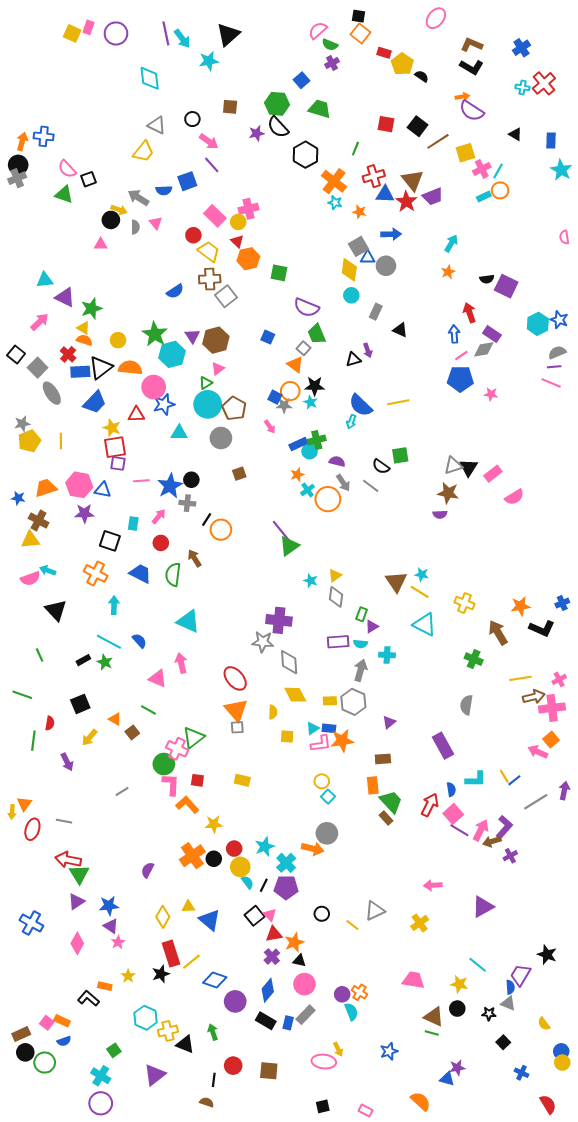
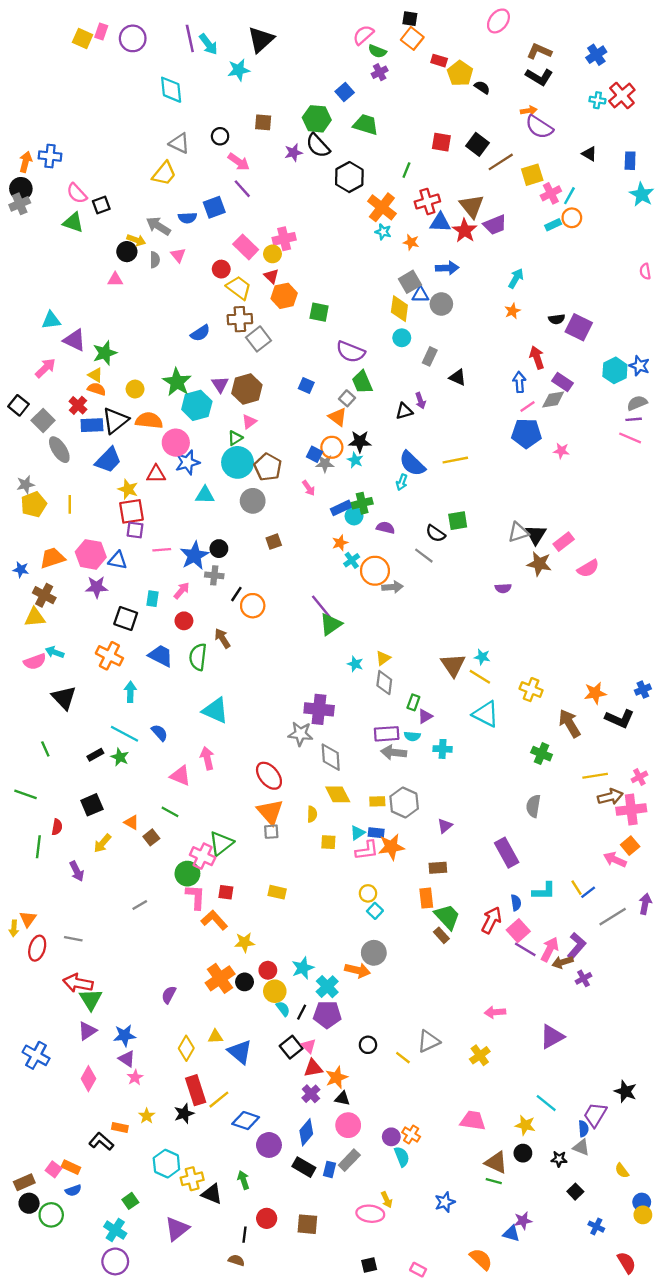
gray arrow: (343, 483) -> (392, 587), moved, turned -60
brown star: (448, 493) -> (539, 564), moved
gray arrow: (361, 670) -> (394, 752), moved, turned -100

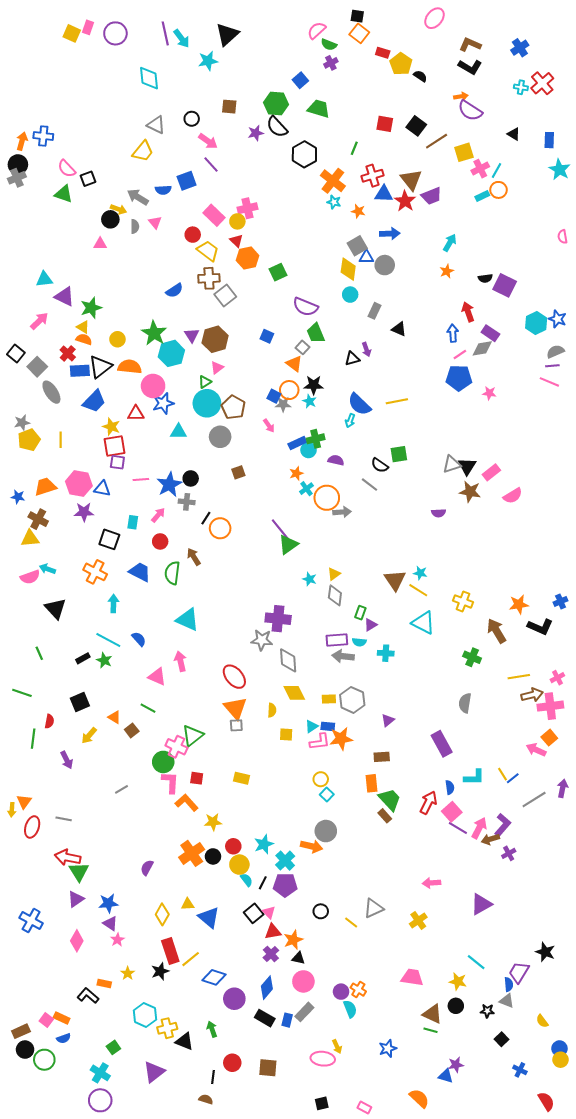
green square: (319, 312) -> (278, 272), turned -36

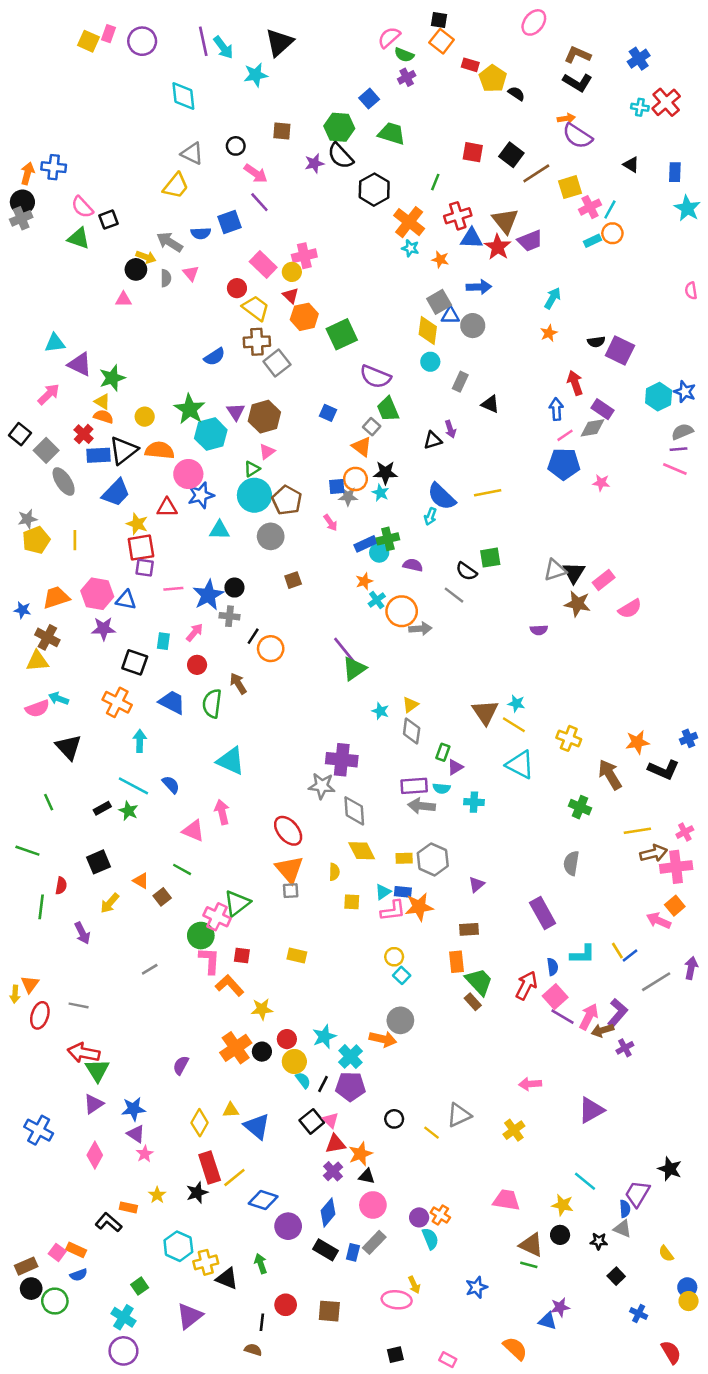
green square: (278, 272) -> (342, 334), size x1.4
blue square: (274, 396) -> (337, 486), turned -32

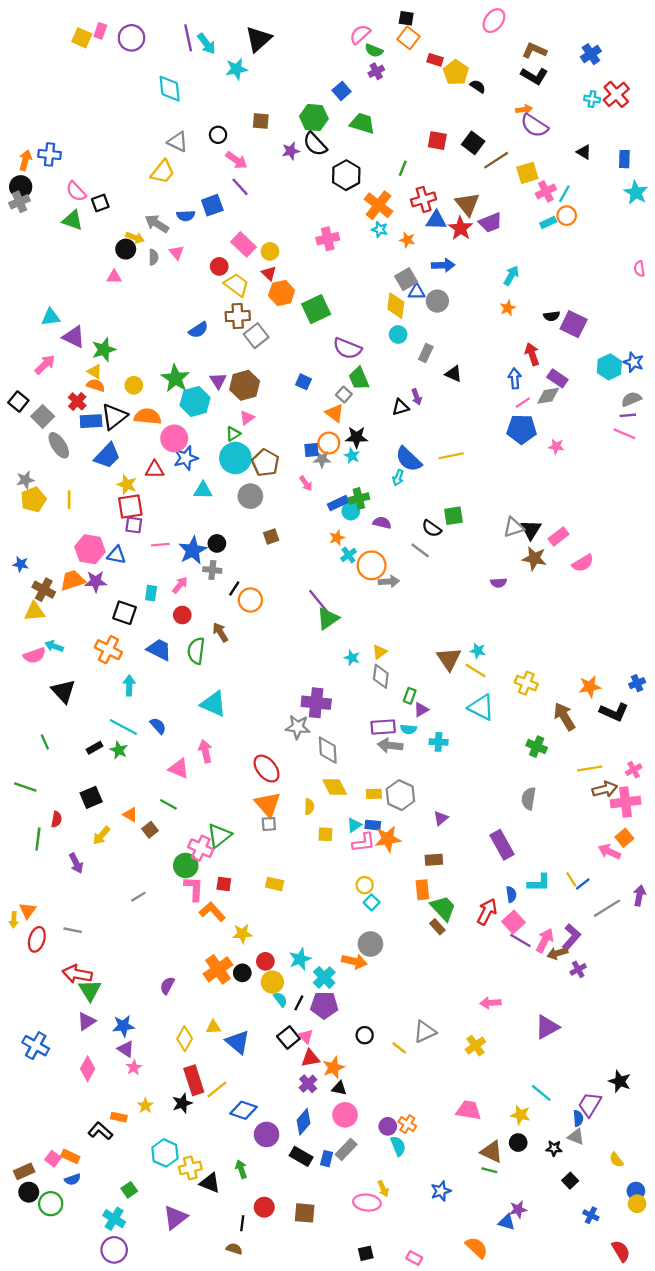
pink cross: (304, 256) -> (328, 239), moved
orange trapezoid: (56, 597) -> (73, 580), moved

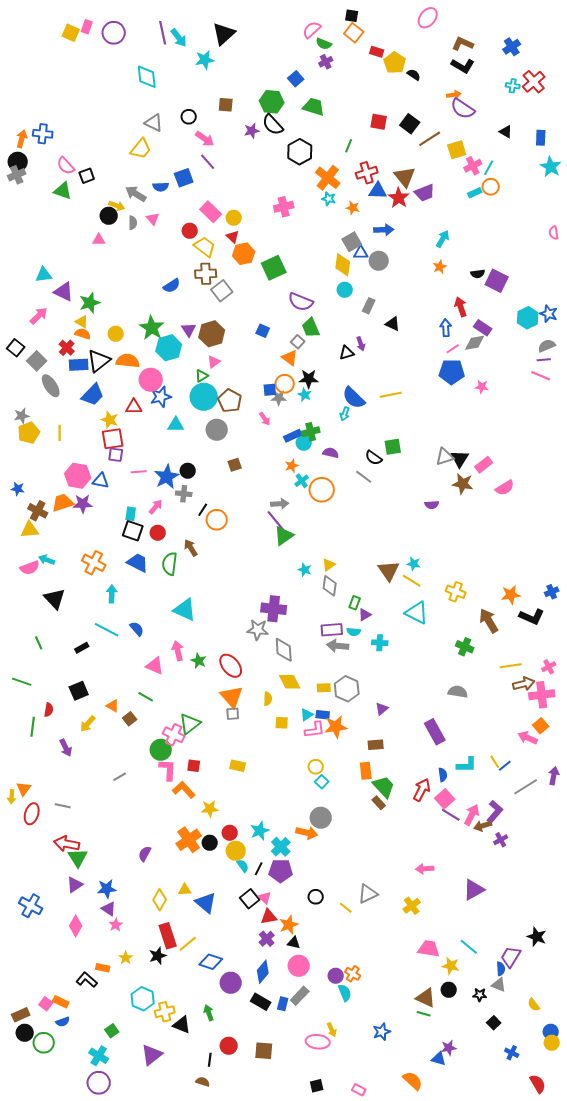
gray arrow: (389, 582) -> (280, 504), moved
black square: (125, 613) -> (133, 531), moved
green star: (119, 750) -> (199, 661), moved
gray semicircle: (529, 799) -> (458, 692), turned 90
pink trapezoid: (469, 1110) -> (429, 949), moved

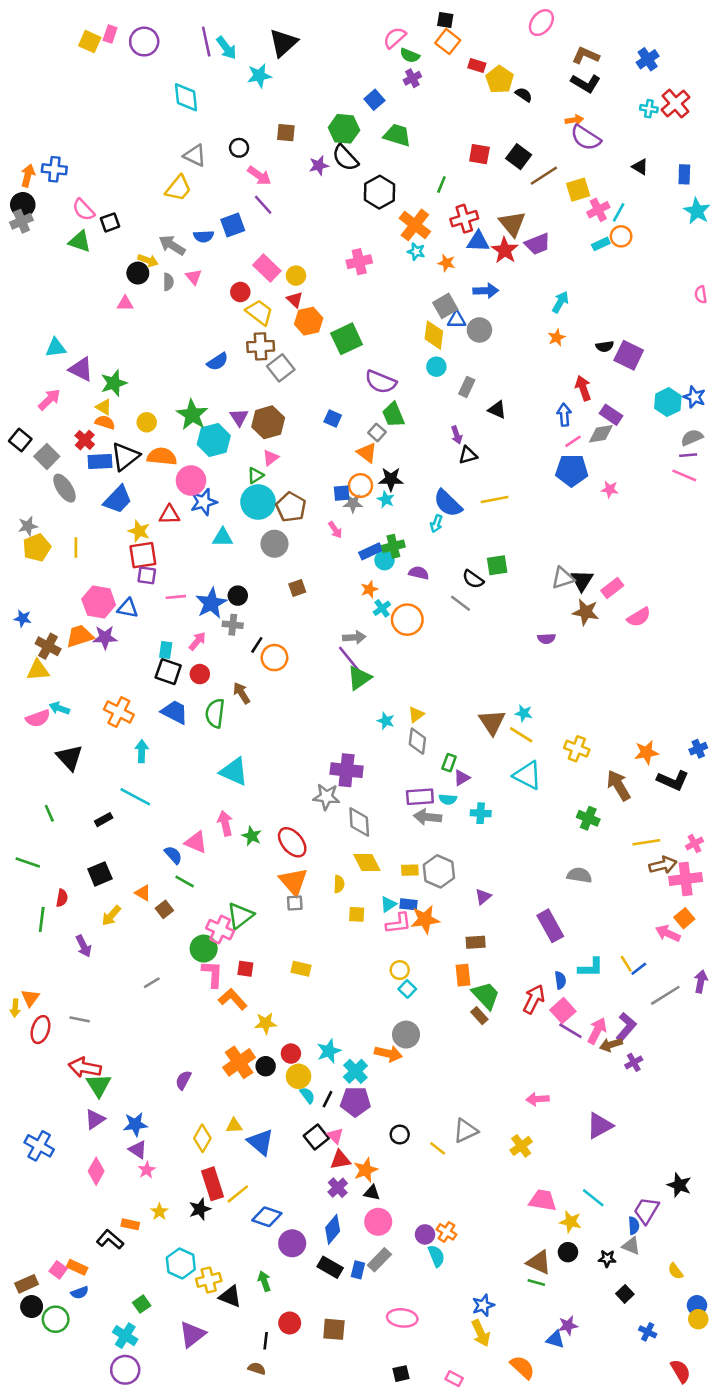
black triangle: (347, 353) -> (468, 455), moved
blue semicircle: (137, 629) -> (173, 855), moved
yellow arrow: (332, 1030) -> (481, 1333), moved, size x1.5

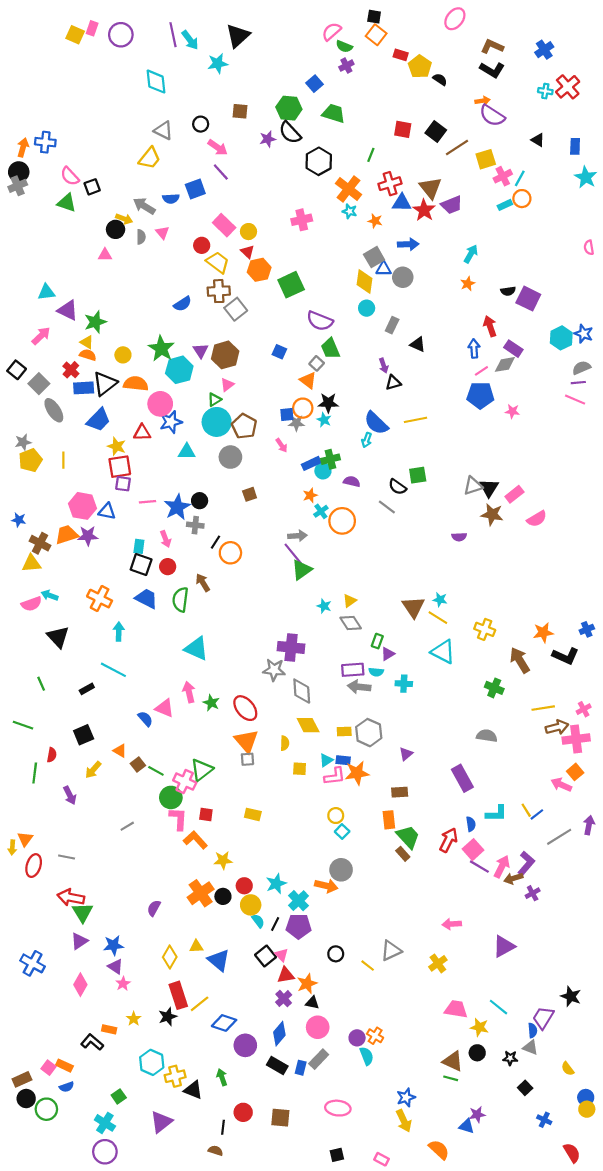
pink arrow: (197, 641) -> (166, 539), turned 119
gray diamond: (417, 741) -> (351, 623), turned -40
green line: (185, 882) -> (156, 771), moved

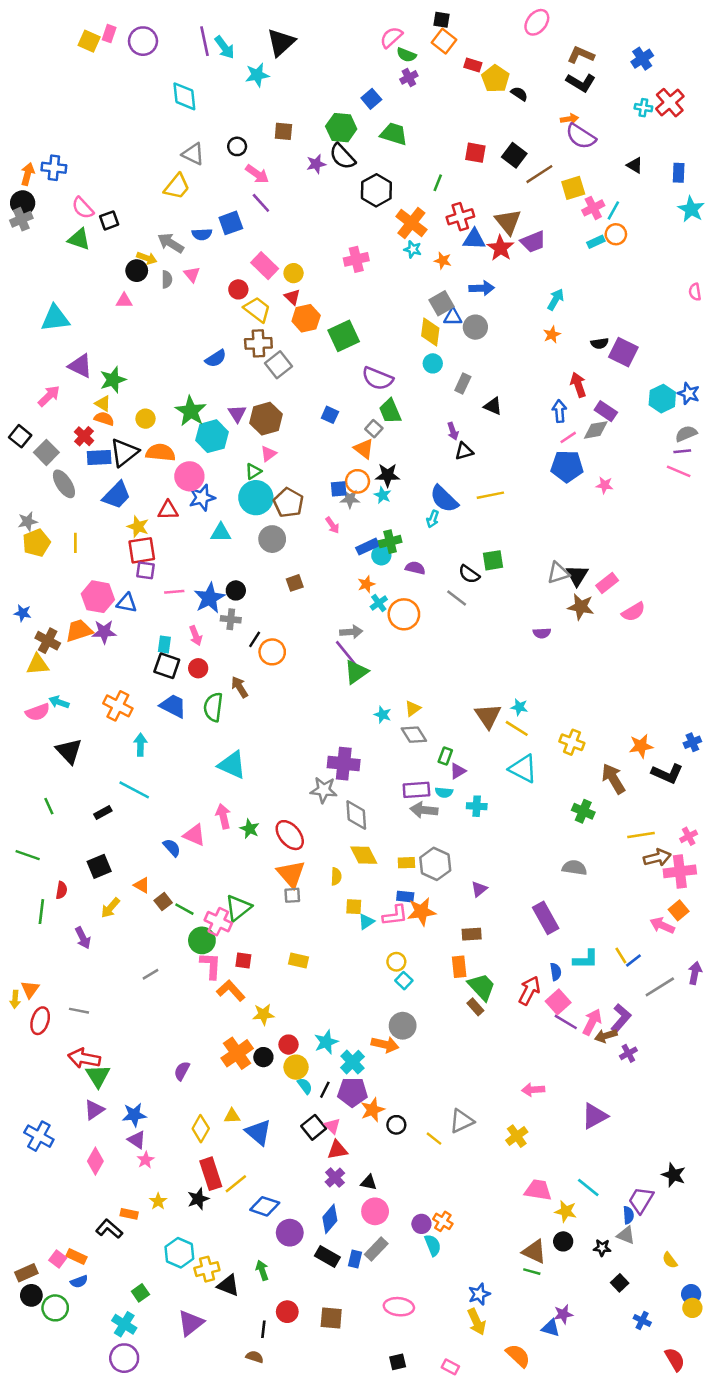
cyan triangle: (46, 292) -> (55, 318), moved, size x1.4
cyan triangle: (326, 760) -> (366, 922), moved
orange star: (307, 984) -> (373, 1110), moved

